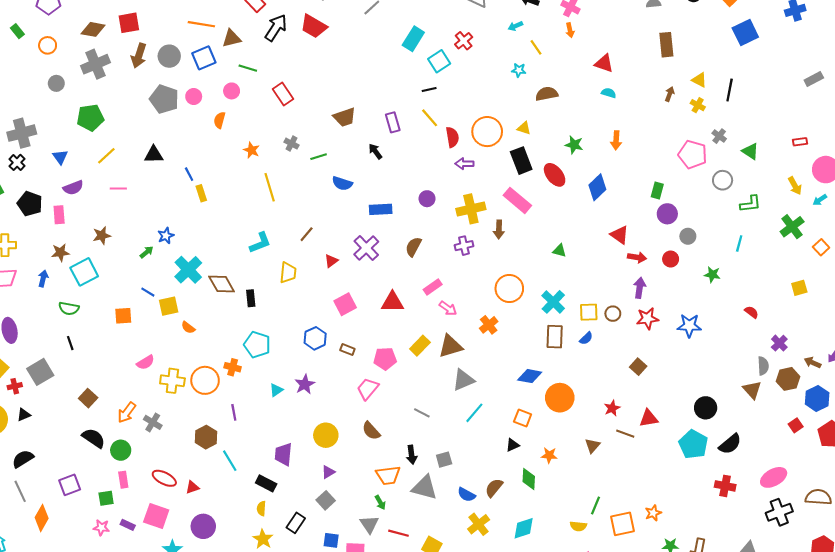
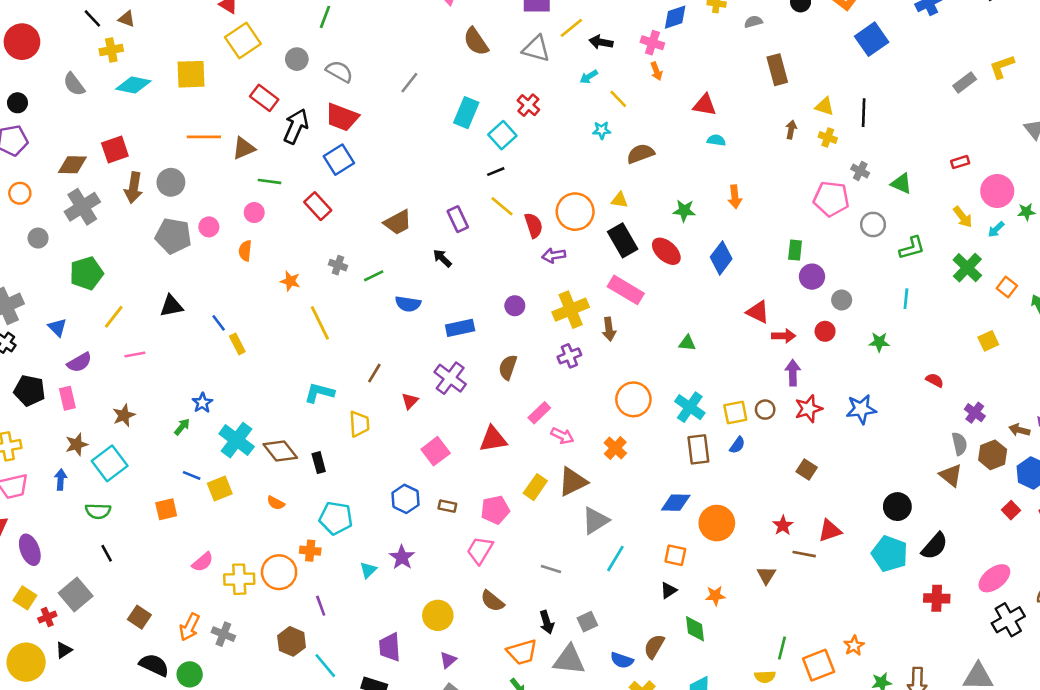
blue square: (204, 58) -> (339, 160), moved
cyan L-shape: (260, 243) -> (319, 393), turned -135
orange semicircle: (188, 328) -> (276, 503), moved

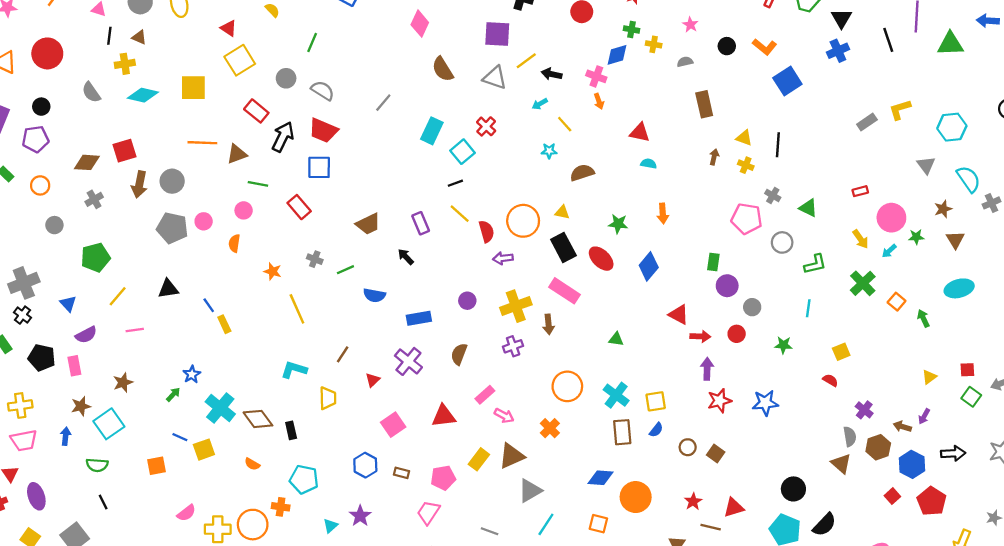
black line: (92, 18) -> (109, 36), turned 48
blue square: (339, 160) -> (319, 167), turned 30
gray cross: (82, 207) -> (94, 199), size x0.6
yellow square: (988, 341) -> (841, 352), moved
brown circle: (765, 410) -> (688, 447), moved

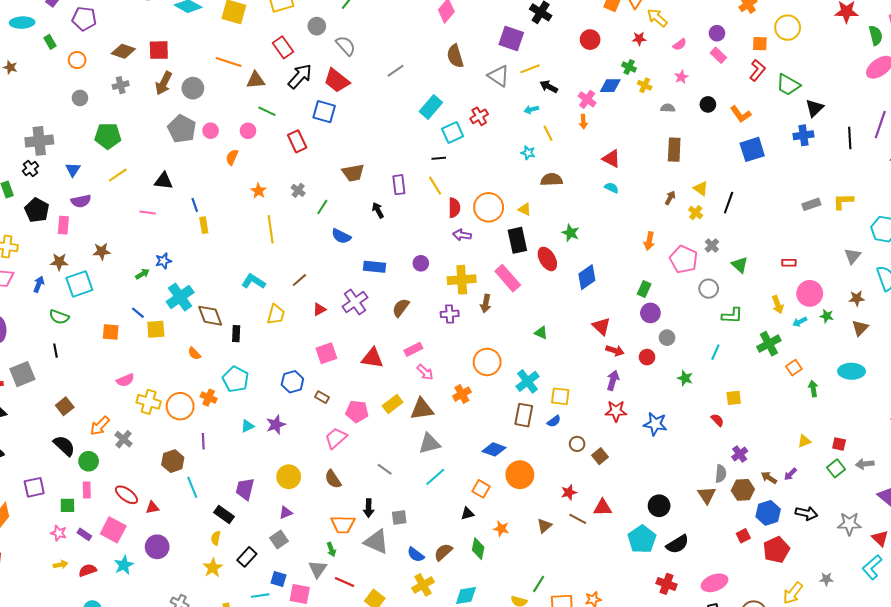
orange arrow: (663, 213) -> (649, 241), moved
green line: (345, 270) -> (322, 207), turned -49
pink line: (135, 330) -> (148, 212), moved

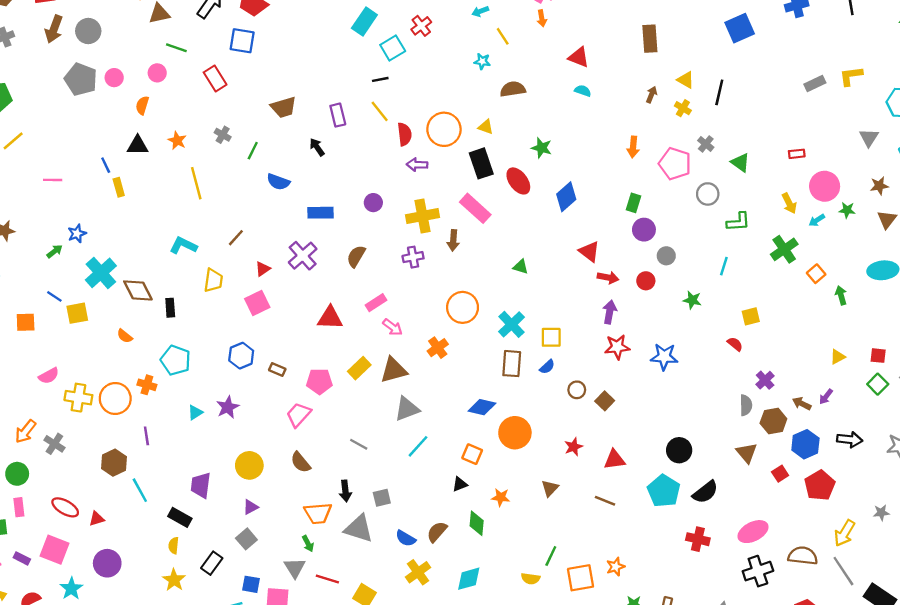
black triangle: (164, 181) -> (138, 145), moved
pink square: (326, 353) -> (257, 303), moved
brown triangle: (707, 495) -> (747, 453), moved
brown line: (578, 519) -> (605, 501), moved

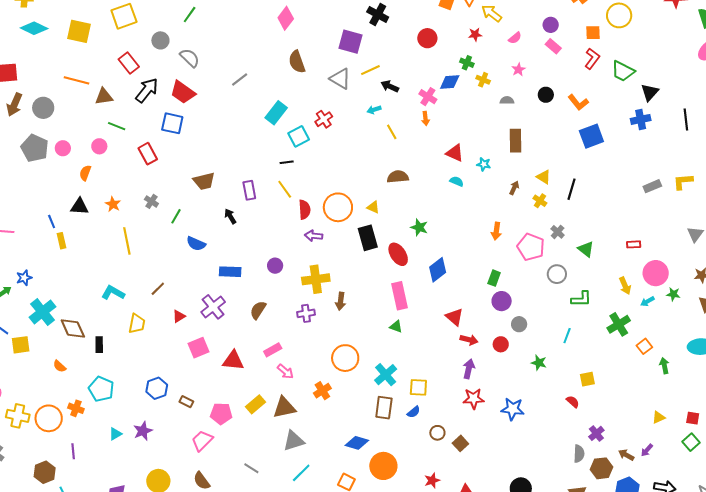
cyan star: (482, 61) -> (484, 164), moved
pink rectangle: (475, 208) -> (400, 296), moved, turned 32
pink square: (257, 303) -> (198, 348), moved

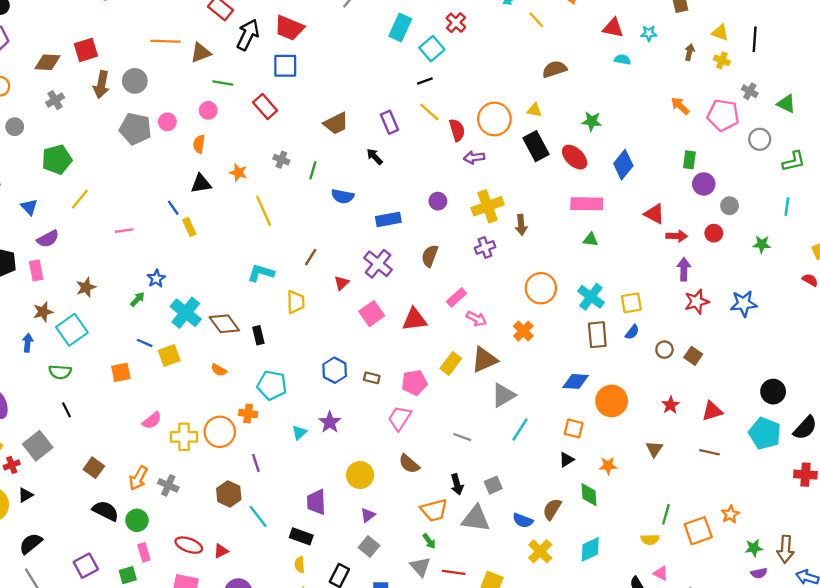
orange arrow: (496, 231) -> (680, 106), turned 138
pink rectangle: (400, 296) -> (587, 204), turned -64

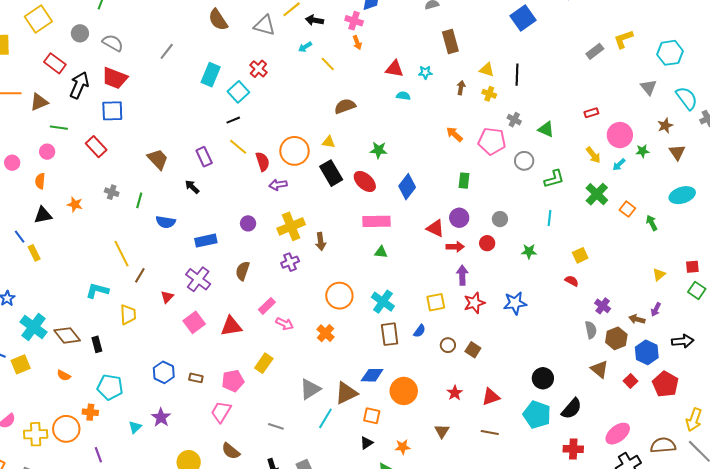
brown trapezoid: (336, 123) -> (158, 159), turned -105
purple circle: (704, 184) -> (459, 218), moved
yellow line: (264, 211) -> (121, 254), moved
yellow square: (631, 303) -> (436, 302), moved
brown triangle: (484, 360) -> (346, 393), moved

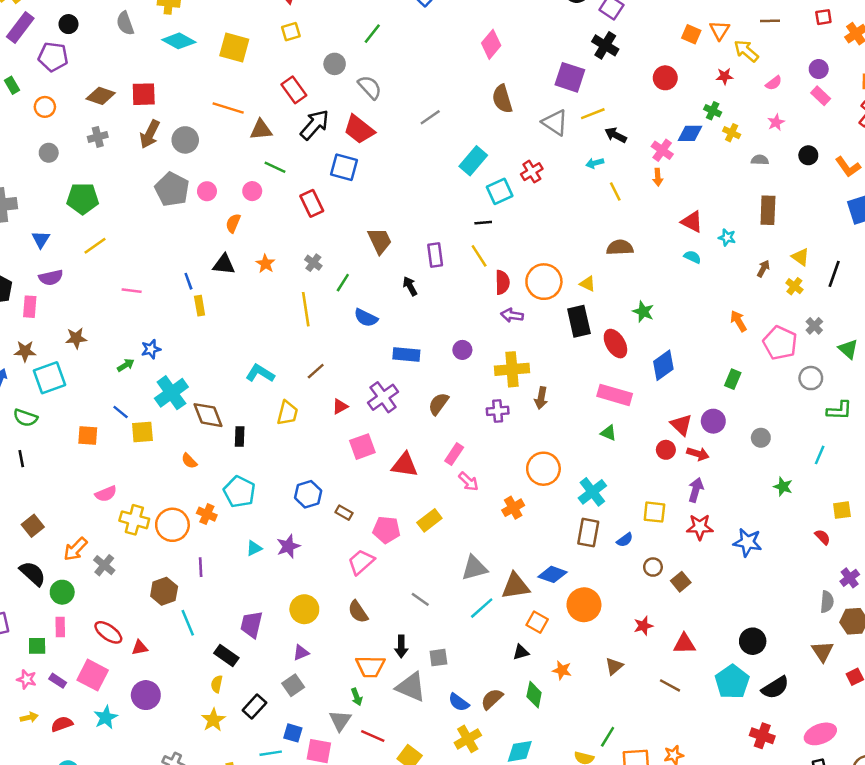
yellow square: (38, 19) -> (291, 32), size x0.6
red circle: (487, 243) -> (666, 450), moved
yellow line: (121, 254) -> (306, 309), moved
pink rectangle: (267, 306) -> (454, 454), turned -30

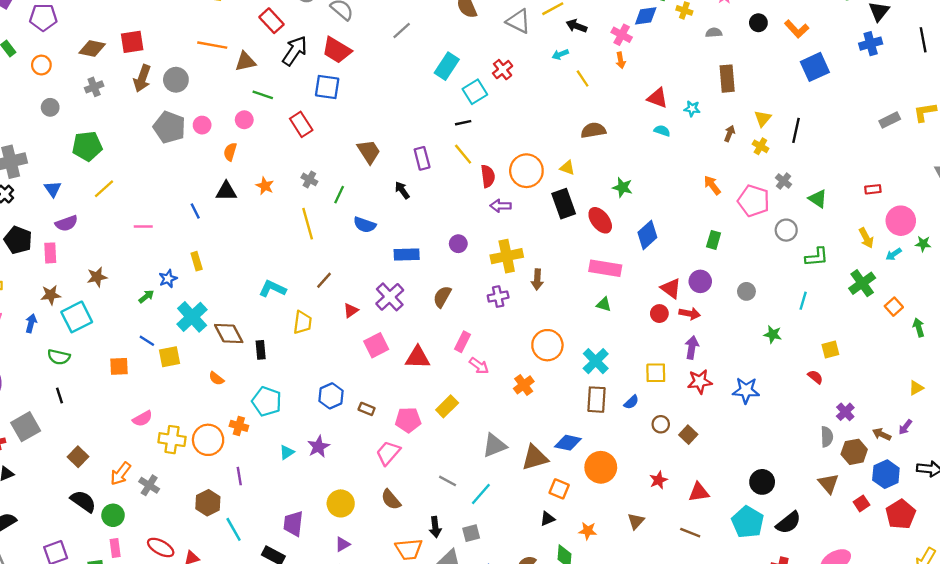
yellow triangle: (800, 257) -> (763, 118), turned 42
yellow rectangle: (200, 306) -> (197, 261), moved
cyan line: (482, 608) -> (481, 494), moved

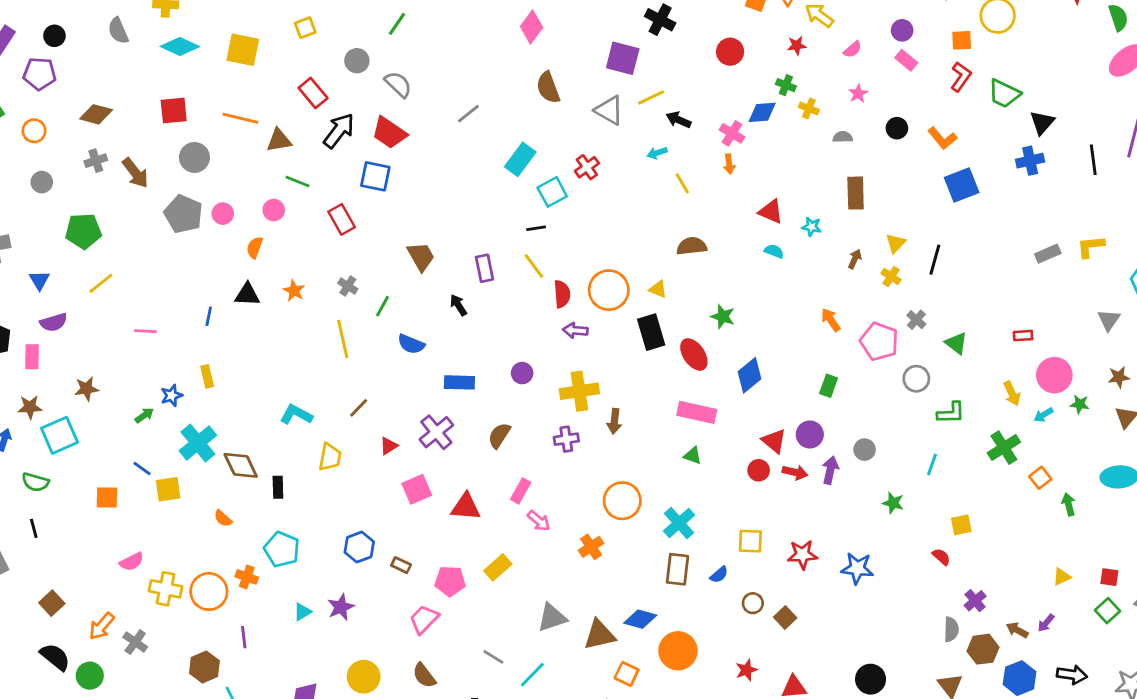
red square: (132, 42) -> (174, 111), moved
brown arrow: (142, 78) -> (135, 173), moved, turned -60
blue line: (195, 211) -> (209, 316), turned 35
purple arrow: (692, 347) -> (830, 470), moved

